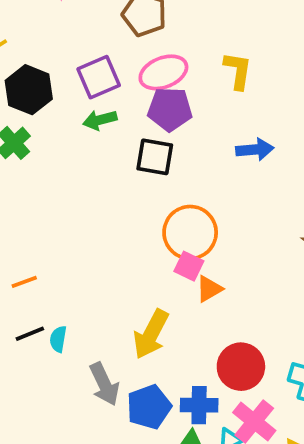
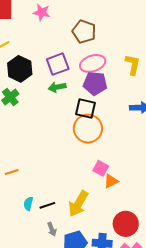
orange circle: (190, 233) -> (88, 129), moved
black line: (30, 334) -> (47, 205), moved
gray arrow: (104, 384) -> (52, 229), size x0.6

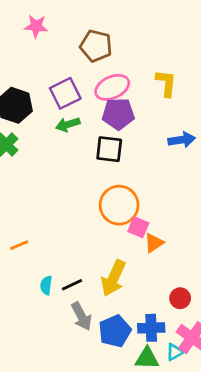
orange circle: (88, 129) -> (119, 205), moved
red circle: (126, 224) -> (180, 298), size x0.6
gray arrow: (52, 229) -> (82, 316), size x1.5

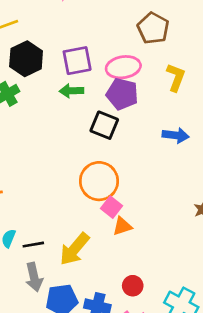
brown pentagon: (96, 46) -> (153, 28), moved

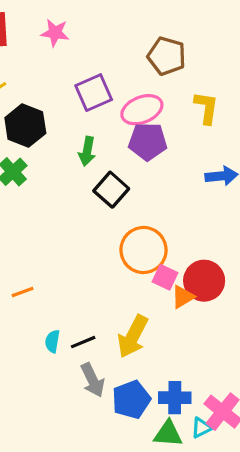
purple square: (77, 61) -> (94, 93), moved
green arrow: (71, 91) -> (87, 151), turned -65
black square: (104, 125) -> (111, 190), moved, turned 32
red circle: (133, 286) -> (204, 281), moved, size x1.6

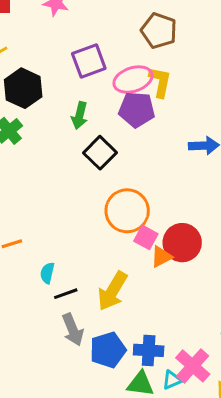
yellow L-shape: (206, 108) -> (160, 82), moved
cyan semicircle: (52, 341) -> (47, 273), moved

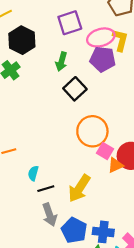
blue pentagon: (108, 350) -> (74, 230), turned -30

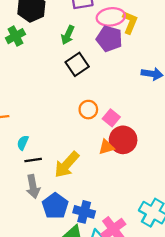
orange circle: (92, 131) -> (88, 110), size x0.6
pink square: (105, 151) -> (111, 118), moved

